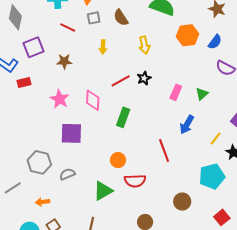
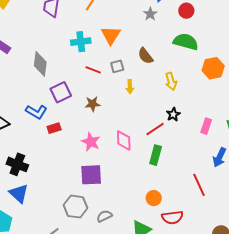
gray square: (94, 18) -> (117, 66), moved
red line: (121, 81) -> (155, 129), moved
purple square: (71, 133) -> (91, 175), moved

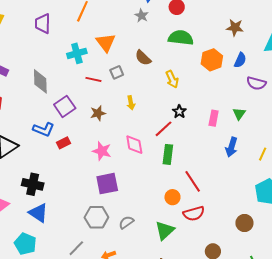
yellow arrow: (130, 87) -> (131, 103), moved
red line: (199, 185) -> (193, 181), moved

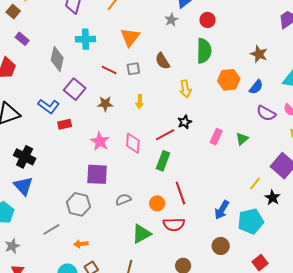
green semicircle: (181, 38) -> (204, 51), turned 70
cyan cross: (77, 53) -> (86, 39), moved
purple square: (65, 106) -> (75, 89), turned -30
blue arrow: (231, 147) -> (222, 210), moved
gray semicircle: (126, 222) -> (123, 199), moved

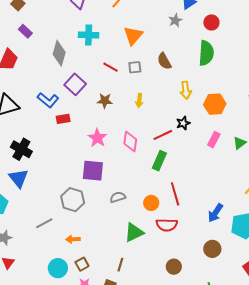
orange hexagon: (229, 80) -> (215, 104), moved

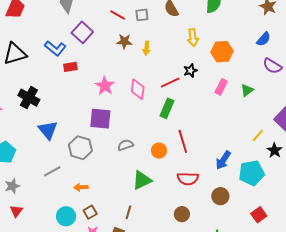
brown star: (105, 101) -> (124, 41), moved
blue triangle: (18, 178) -> (48, 130), moved
red semicircle: (167, 225) -> (188, 179), moved

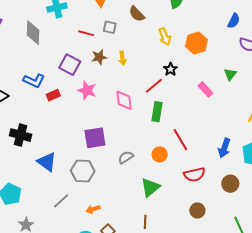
gray square: (142, 15) -> (110, 27), turned 32
purple square: (82, 32) -> (70, 65), moved
pink star: (105, 86) -> (87, 90), moved
pink rectangle: (221, 87) -> (205, 89), moved, turned -56

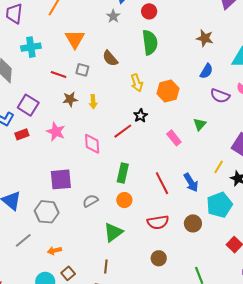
purple square: (70, 65) -> (28, 105), moved
green rectangle: (157, 112) -> (123, 173), moved
red line: (180, 140) -> (162, 183), moved
blue arrow: (224, 148) -> (191, 183), moved, turned -54
brown circle: (230, 184) -> (193, 223), moved

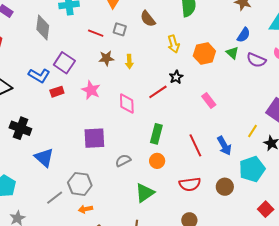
green triangle: (200, 124) -> (232, 53), moved, turned -32
gray hexagon: (47, 212) -> (80, 184), moved

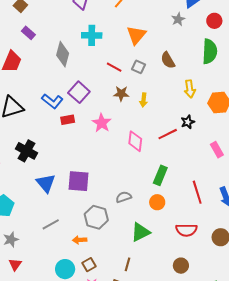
purple square: (94, 138) -> (79, 181), moved
gray hexagon: (80, 184) -> (96, 217), moved

